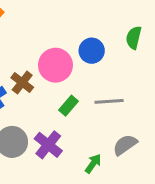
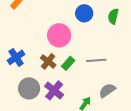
blue circle: (92, 51) -> (84, 13), moved
brown cross: (22, 83) -> (48, 61), moved

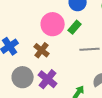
green rectangle: (68, 63) -> (75, 27), moved

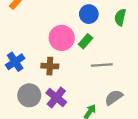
brown cross: (42, 50) -> (50, 66), turned -35

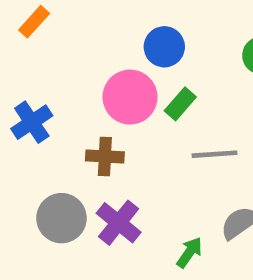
blue circle: (89, 14) -> (164, 47), moved
blue cross: (15, 62) -> (32, 122), moved

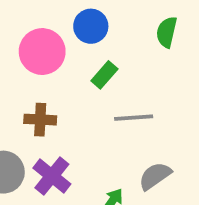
pink circle: (130, 97) -> (42, 52), moved

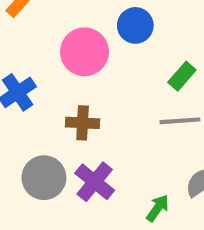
green rectangle: (104, 75) -> (182, 76), moved

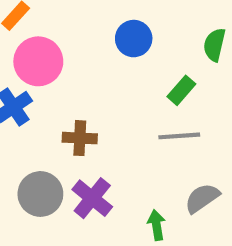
pink circle: (85, 52) -> (38, 61), moved
green arrow: (158, 208) -> (156, 225), turned -44

